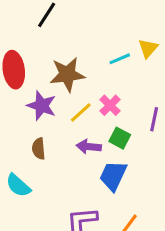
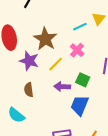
brown star: (67, 74) -> (45, 39), turned -30
pink cross: (110, 105) -> (77, 50), moved

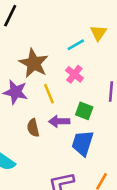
yellow line: (56, 64) -> (49, 94), turned -63
brown semicircle: (29, 90) -> (33, 128), moved

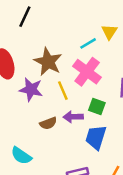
pink cross: (74, 74) -> (87, 72), size x1.6
brown semicircle: (33, 128) -> (48, 123), turned -98

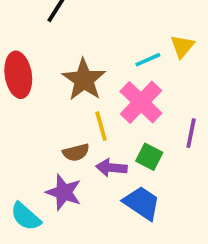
purple star: (31, 89) -> (64, 192), moved
brown semicircle: (48, 123) -> (76, 152), moved
blue trapezoid: (96, 137) -> (142, 203), turned 100

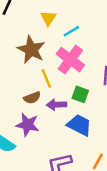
yellow triangle: (182, 46) -> (48, 18), moved

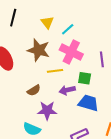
yellow line: (46, 78) -> (55, 71), turned -63
brown semicircle: (32, 98) -> (34, 90), moved

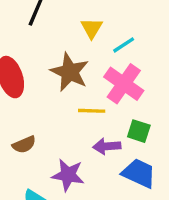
brown semicircle: (34, 90) -> (24, 145), moved

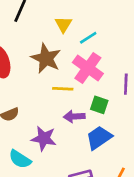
blue trapezoid: (139, 173) -> (99, 138), turned -60

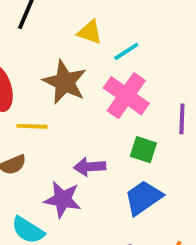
yellow triangle: (63, 24) -> (90, 32), turned -42
yellow line: (63, 89) -> (32, 126), moved
purple arrow: (74, 116) -> (90, 167), moved

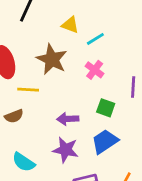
pink cross: (126, 96) -> (95, 70), size x0.6
purple star: (63, 199) -> (66, 150), moved

